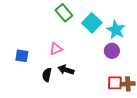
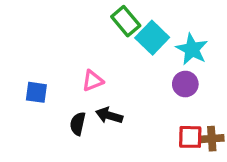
green rectangle: (64, 13) -> (126, 21), moved

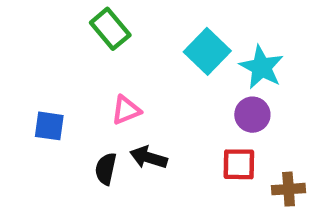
green rectangle: (126, 21) -> (110, 29), moved
red square: (190, 137) -> (239, 164), moved

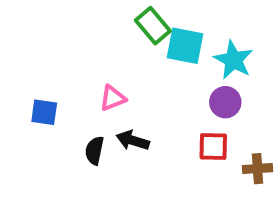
green rectangle: (110, 29) -> (153, 26), moved
cyan square: (207, 51) -> (185, 46), turned -33

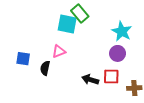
cyan square: (185, 46) -> (67, 24), moved
black arrow: (133, 140) -> (90, 80), moved
black semicircle: (94, 150) -> (45, 68), moved

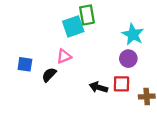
green rectangle: (80, 14) -> (87, 15), turned 30
cyan square: (67, 24) -> (73, 26), turned -30
black semicircle: (45, 68) -> (49, 75), turned 32

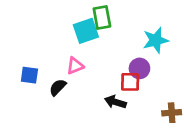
cyan star: (133, 34) -> (156, 40), turned 30
purple circle: (128, 59) -> (139, 68), moved
red square: (121, 84) -> (130, 82), moved

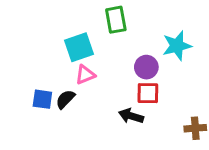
cyan square: (86, 31) -> (79, 47), moved
purple circle: (139, 68) -> (146, 67), moved
blue square: (29, 75) -> (42, 99), moved

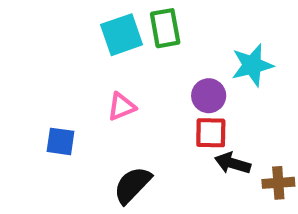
cyan square: (79, 47) -> (122, 35), moved
black semicircle: (65, 99) -> (132, 185), moved, size x1.4
black arrow: (131, 116) -> (233, 163), moved

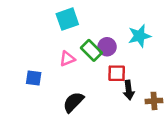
green rectangle: (165, 28) -> (91, 50), moved, turned -35
purple circle: (209, 96) -> (107, 47), moved
black arrow: (233, 163) -> (129, 90), turned -114

